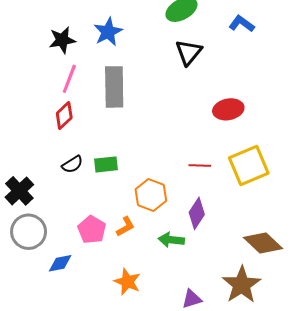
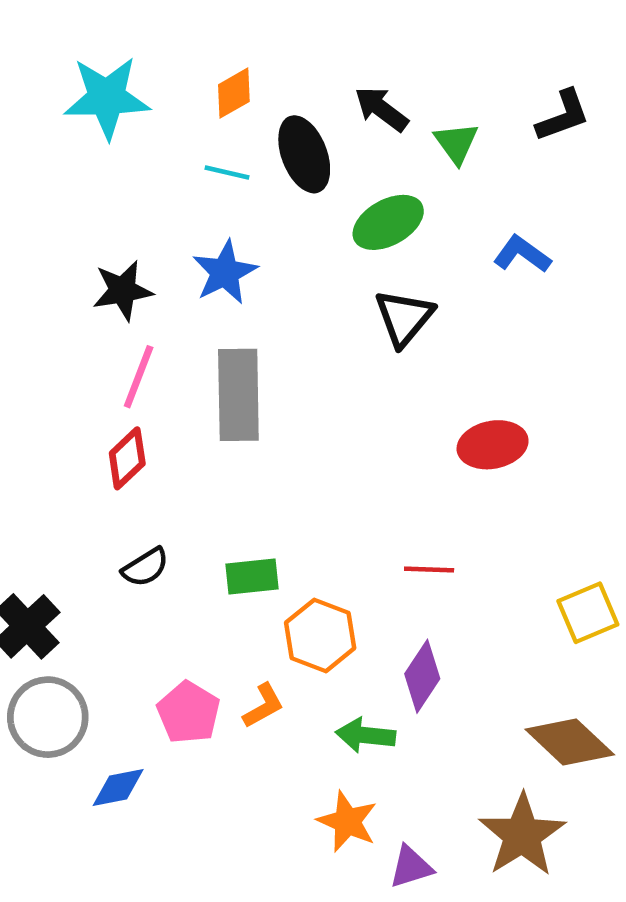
green rectangle: (106, 164) -> (252, 576), moved
yellow square: (249, 165) -> (588, 613), moved, size x0.7
orange star: (127, 282) -> (347, 821), moved

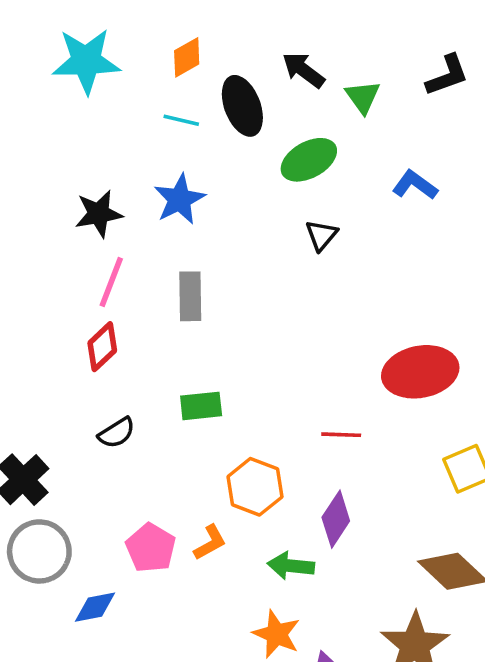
black triangle: (404, 318) -> (321, 235), size x0.7
gray rectangle: (238, 395) -> (190, 296), size x0.7
red ellipse: (493, 445) -> (420, 372), moved, size x1.4
green rectangle: (252, 576) -> (201, 406), moved

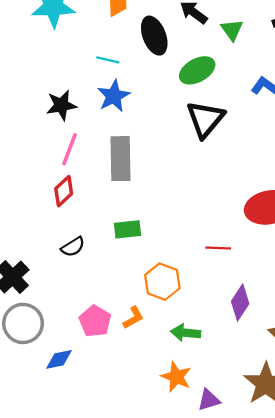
cyan line: (181, 120) -> (108, 60), moved
black triangle: (321, 235) -> (205, 119), size x1.8
gray rectangle: (190, 296) -> (121, 159), size x1.4
purple diamond: (336, 519) -> (240, 303), moved

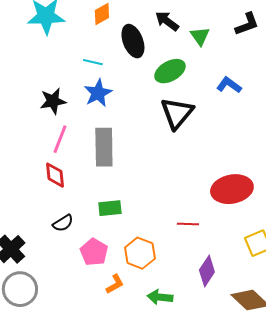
red diamond: (64, 191) -> (55, 175), turned -52
pink pentagon: (95, 321) -> (94, 252), moved

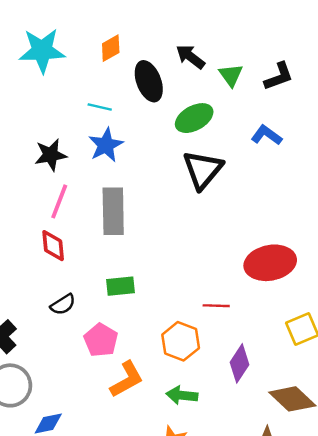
black L-shape: (247, 24) -> (279, 76), moved
orange hexagon: (140, 253) -> (181, 341), moved
orange L-shape: (115, 284) -> (127, 379), size x1.5

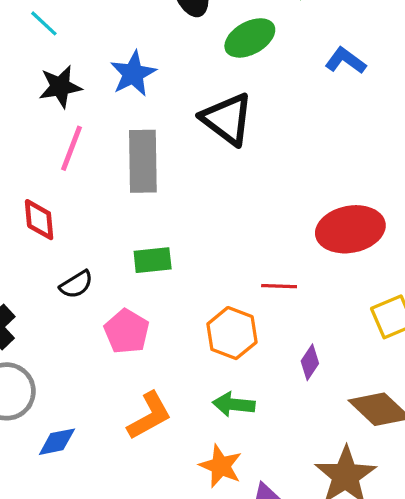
cyan line: (100, 107) -> (44, 23), moved, turned 30
black triangle: (203, 170) -> (227, 119), moved, turned -33
red diamond: (53, 246) -> (39, 220), moved
purple diamond: (240, 363) -> (310, 362), size x0.7
orange L-shape: (127, 379) -> (149, 416), moved

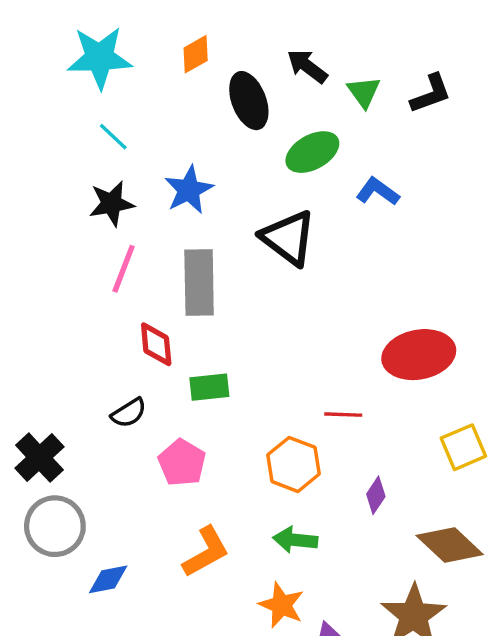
cyan line: (44, 23) -> (113, 137), moved
blue L-shape: (346, 61) -> (378, 192), moved
red diamond: (39, 220) -> (156, 344), moved

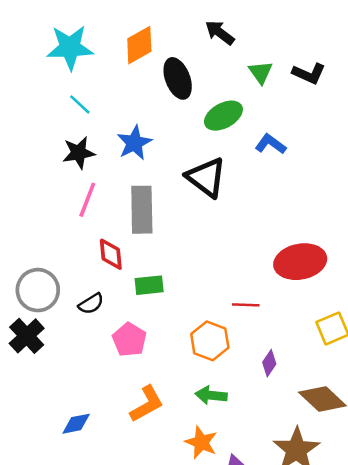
orange diamond: (196, 54) -> (139, 45), size x1.4
black arrow: (307, 66) -> (220, 33), moved
black L-shape: (431, 94) -> (309, 74), turned 44
gray circle: (55, 526) -> (38, 290), moved

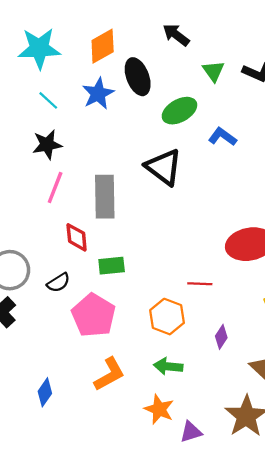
blue star: (134, 143) -> (98, 94), moved
pink pentagon: (129, 340) -> (94, 315), size x1.4
blue diamond: (76, 424) -> (45, 392), turned -44

